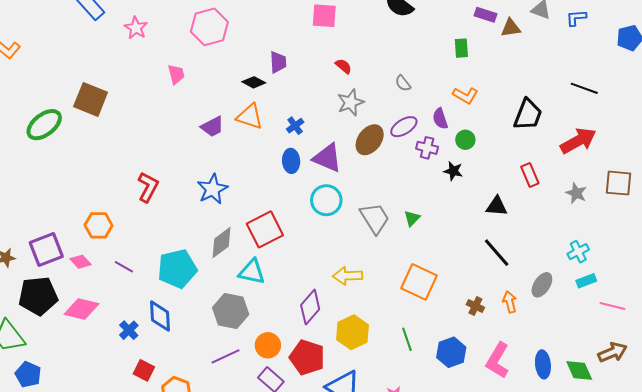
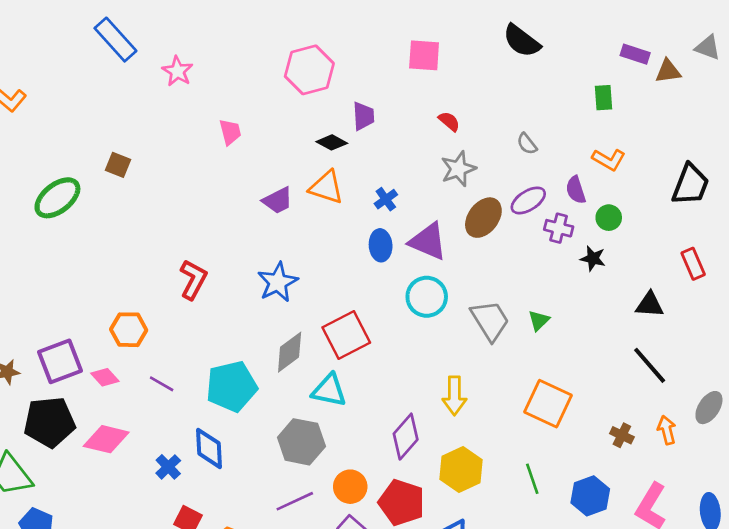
pink hexagon: (209, 27) -> (309, 70), moved
brown square: (91, 99) -> (118, 165), size x0.6
yellow arrow: (347, 276) -> (454, 396), turned -88

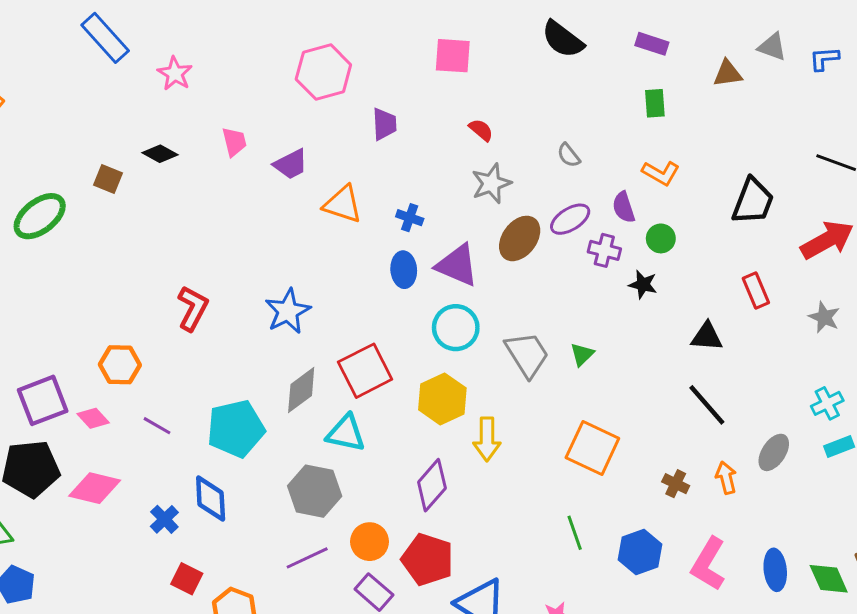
purple rectangle: (635, 54) -> (652, 44), moved
black diamond: (332, 142) -> (160, 154), moved
blue cross: (386, 199) -> (410, 218), turned -35
purple trapezoid: (278, 200) -> (291, 164), moved
yellow hexagon: (461, 470) -> (442, 399), moved

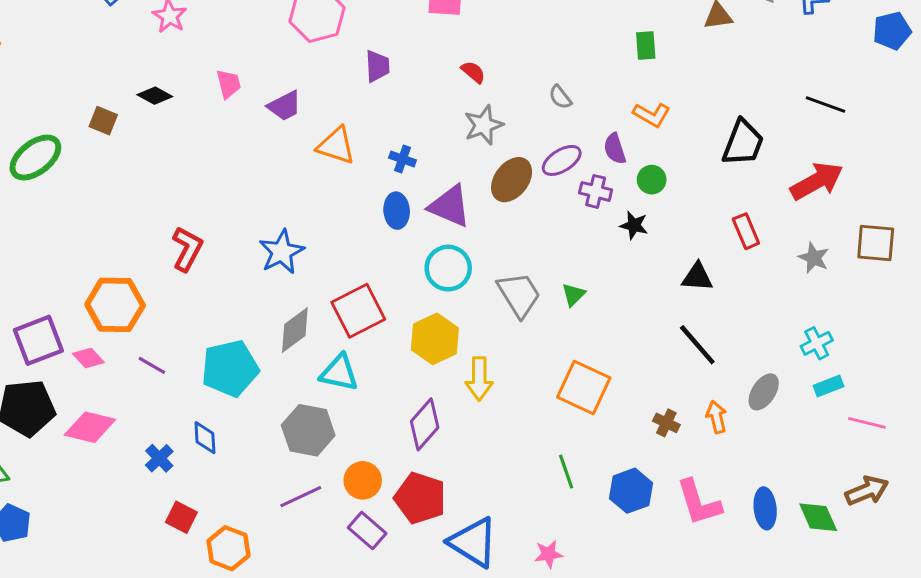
orange hexagon: (120, 365) -> (115, 305), size x1.4
blue diamond: (211, 499) -> (205, 438), size x0.7
pink L-shape: (708, 564) -> (699, 502), turned -48

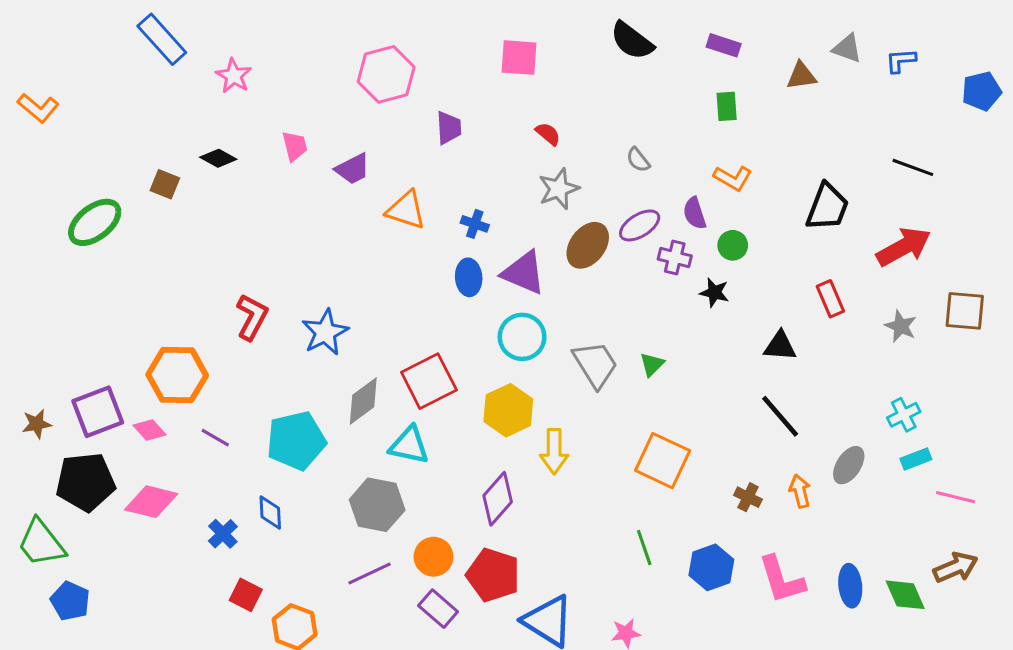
blue star: (282, 252) -> (325, 332), moved

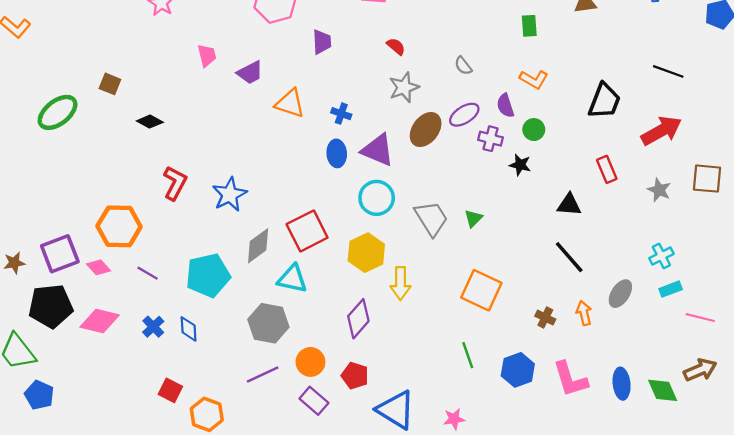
black diamond: (218, 158) -> (150, 122), moved
blue cross: (223, 534) -> (153, 327), moved
red pentagon: (493, 575) -> (355, 376), size x0.7

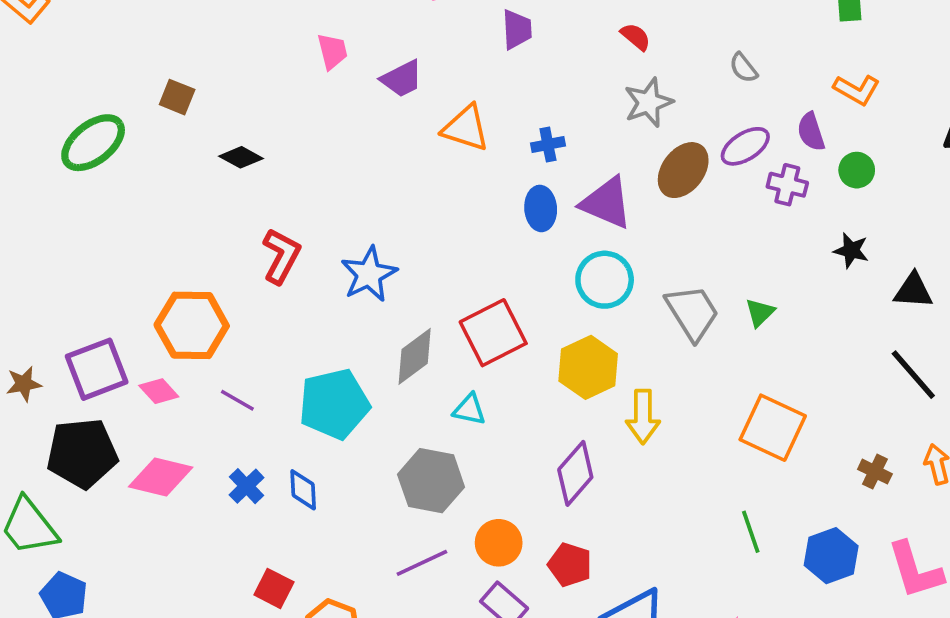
blue cross: (341, 114) -> (548, 145), turned -30
black star: (520, 165) -> (851, 250), moved
cyan triangle: (292, 279) -> (469, 409), size x0.7

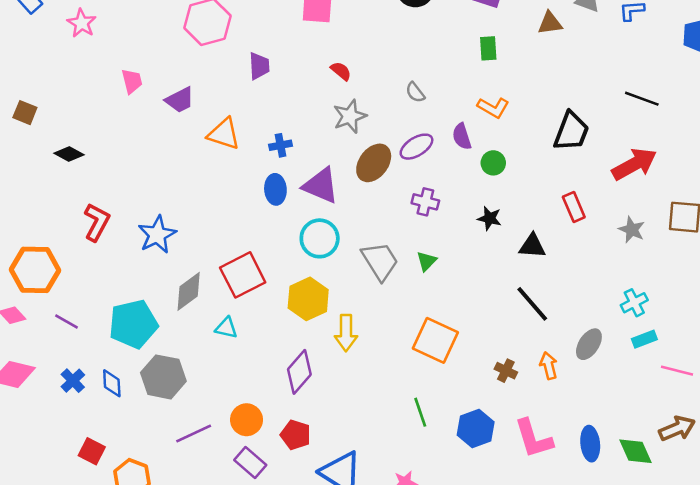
purple cross: (787, 185) -> (425, 202), moved
gray hexagon: (431, 481) -> (163, 377), moved

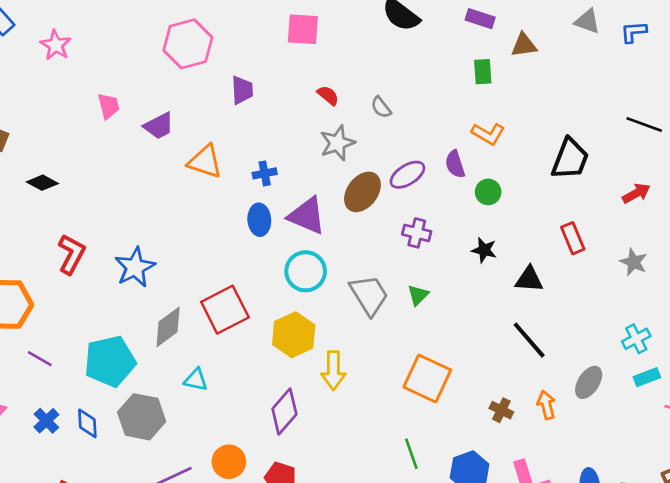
brown triangle: (550, 23) -> (524, 45), moved
gray semicircle: (415, 92) -> (381, 107), moved
red arrow: (634, 164) -> (636, 193), size x0.6
cyan triangle: (226, 328) -> (196, 380), moved

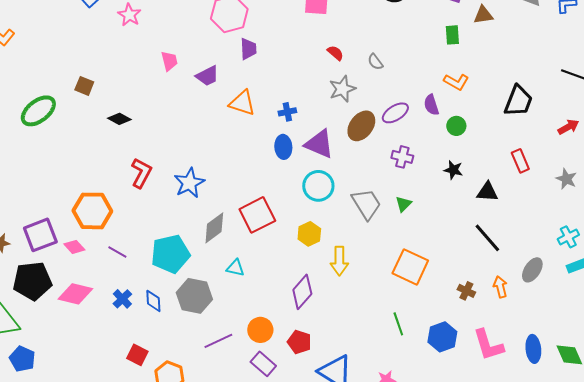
purple trapezoid: (242, 90) -> (248, 49), moved
yellow hexagon: (294, 335) -> (309, 234), size x0.7

